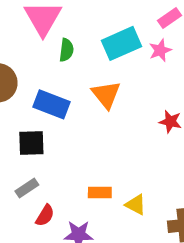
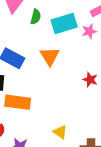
green semicircle: (66, 50) -> (36, 17), moved
orange rectangle: (100, 192) -> (18, 102), moved, size x1.6

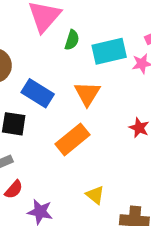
orange rectangle: (18, 102) -> (73, 139), moved, turned -50

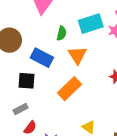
green semicircle: (72, 40) -> (62, 33), moved

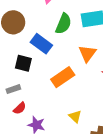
green semicircle: (62, 33) -> (63, 24), size x1.5
orange triangle: (77, 55) -> (87, 54), moved

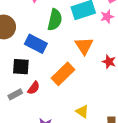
red semicircle: (20, 108) -> (34, 88), moved

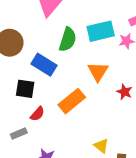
gray rectangle: (15, 94) -> (19, 134), moved
yellow triangle: (82, 112) -> (101, 146), moved

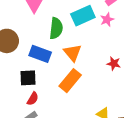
orange triangle: (98, 72) -> (73, 53), moved
red semicircle: (37, 114) -> (33, 99), moved

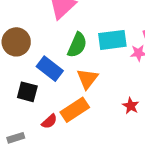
red semicircle: (33, 99) -> (49, 121), moved

